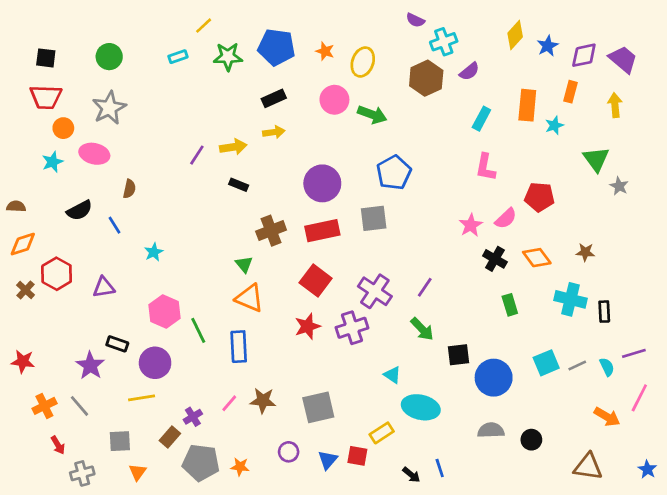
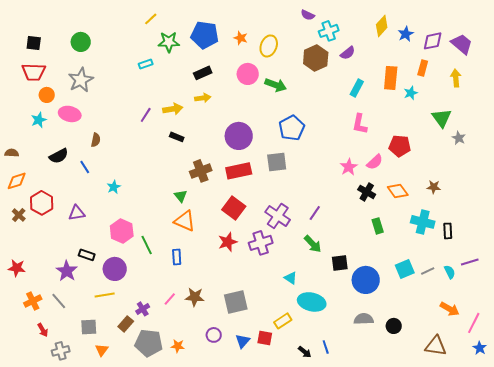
cyan rectangle: (178, 57) -> (146, 64), moved
blue rectangle: (239, 347) -> (177, 257), size x0.7
pink line: (639, 398) -> (474, 323), moved

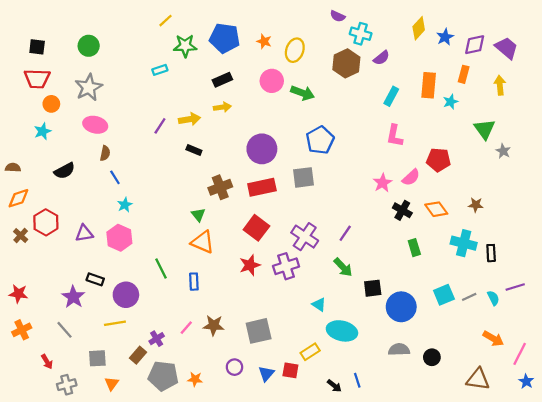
cyan cross: (329, 31) -> (361, 34), turned 36
pink ellipse: (70, 114) -> (95, 125), moved
blue line: (85, 167) -> (115, 177), moved
pink hexagon: (122, 231) -> (119, 238), moved
orange cross: (33, 301) -> (22, 330), moved

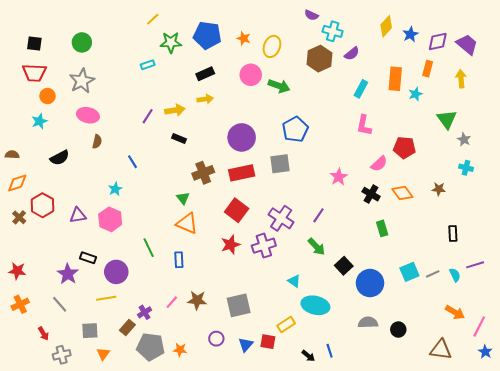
blue line: (115, 177) -> (132, 162), moved
pink star: (383, 183) -> (339, 177), moved
cyan cross: (464, 243) -> (466, 168), moved, size x0.6
black square: (373, 288) -> (344, 266), turned -36

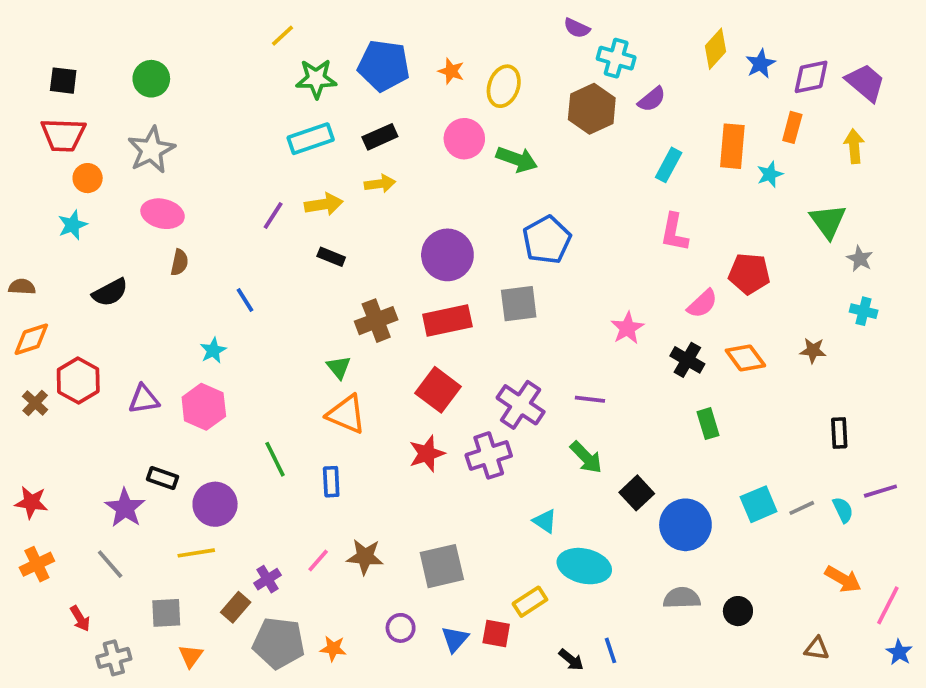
cyan rectangle: (148, 65) -> (311, 139), moved, size x1.6
purple line: (318, 215) -> (590, 399), turned 63
brown triangle: (441, 350) -> (817, 649), size x0.6

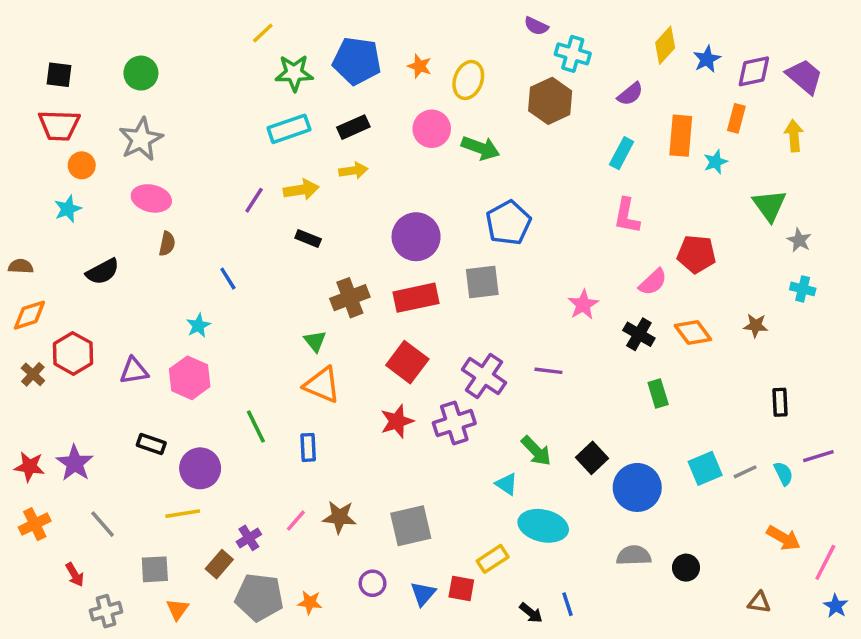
purple semicircle: (652, 99) -> (630, 94), moved
green arrow: (586, 457) -> (536, 451), moved
purple star: (125, 508) -> (75, 463), moved

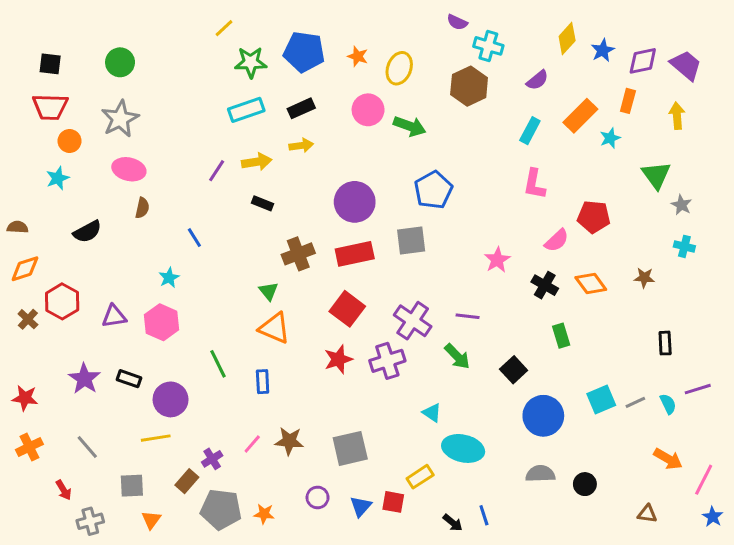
orange rectangle: (681, 136) -> (580, 116), turned 40
green arrow: (536, 451) -> (457, 356), moved
black square: (592, 458) -> (514, 370), moved
purple star: (75, 463) -> (84, 379), moved

